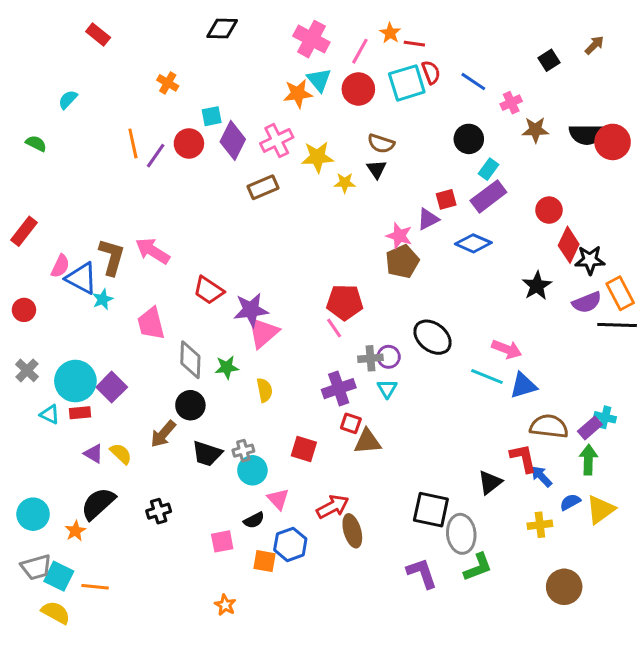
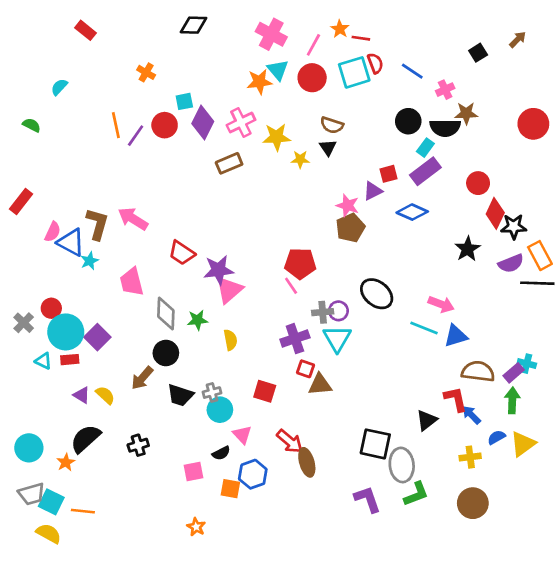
black semicircle: (587, 134) -> (445, 128), moved
red circle: (24, 310) -> (51, 308), moved
cyan triangle: (387, 389) -> (337, 339), size x1.6
red arrow: (333, 507) -> (290, 441), turned 68
brown circle: (564, 587) -> (473, 503), moved

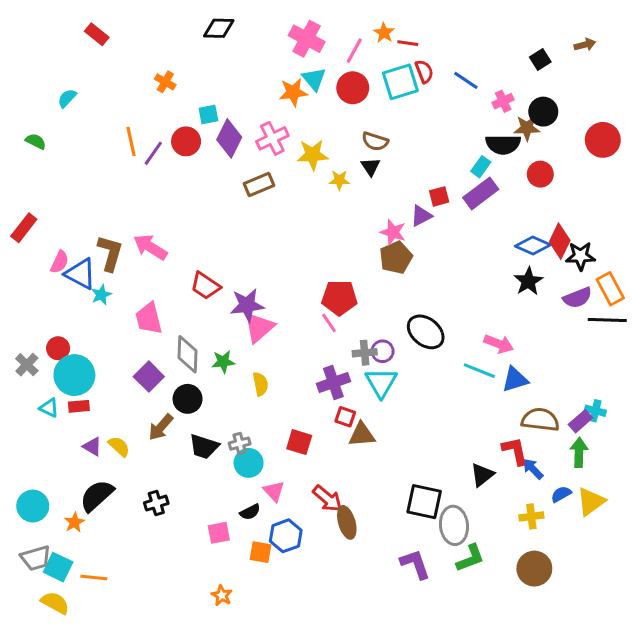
brown arrow: (518, 40) -> (585, 45), turned 30
black circle: (408, 121) -> (543, 112), moved
red circle: (478, 183) -> (540, 174), moved
blue diamond: (412, 212) -> (533, 246), moved
purple square: (97, 337) -> (149, 377), moved

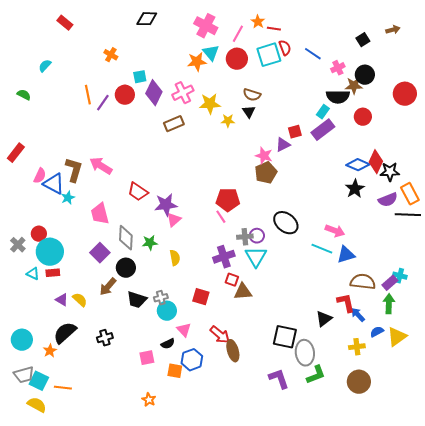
pink triangle: (259, 327) -> (174, 220), size x0.7

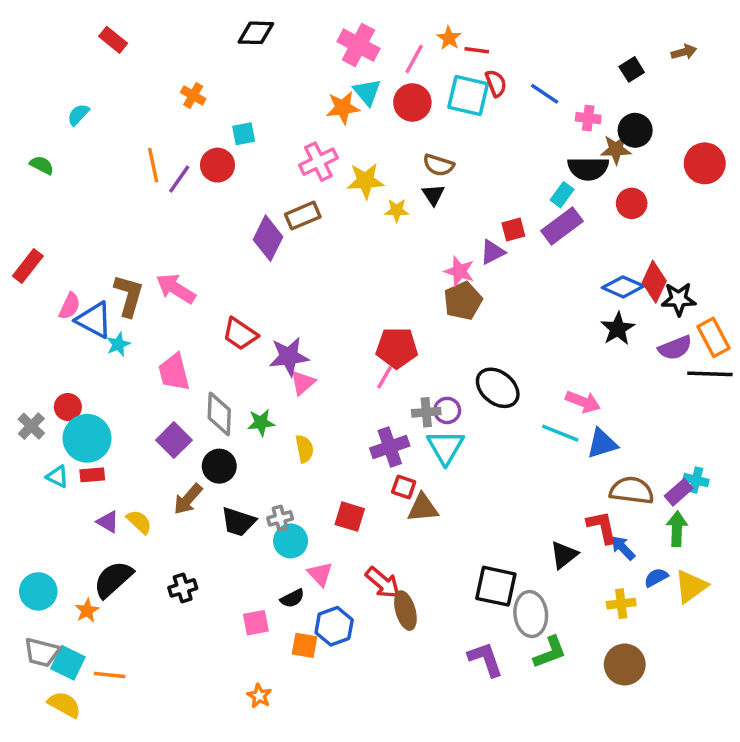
cyan square: (269, 55) -> (468, 95), turned 30
pink cross: (338, 68) -> (588, 118), turned 32
purple diamond: (154, 93) -> (268, 238), moved
pink line: (221, 217) -> (385, 377), turned 64
gray trapezoid: (24, 375) -> (42, 652), turned 30

